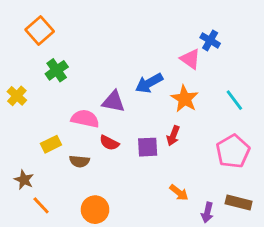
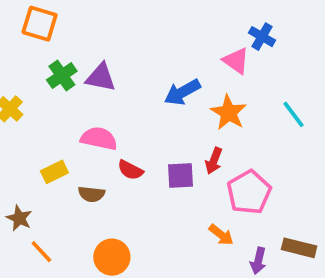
orange square: (40, 31) -> (40, 24), turned -32
purple triangle: (114, 102) -> (101, 77), moved
pink pentagon: (233, 151) -> (249, 192), moved

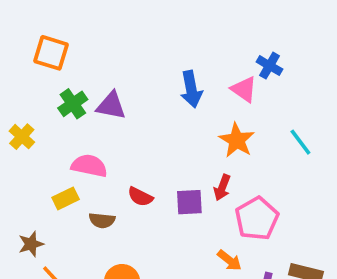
blue arrow: (182, 92) -> (191, 89), moved, turned -72
pink semicircle: (99, 138) -> (89, 166), moved
brown star: (19, 218) -> (31, 244), turned 30

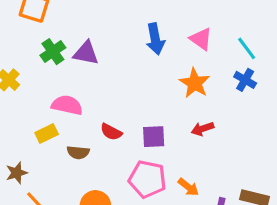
blue cross: (270, 66) -> (245, 80), moved
cyan line: (300, 142) -> (247, 48), moved
red arrow: (222, 188) -> (203, 129), moved, turned 50
pink pentagon: (257, 219) -> (147, 179), moved, turned -30

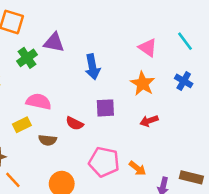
blue arrow: (155, 39) -> (93, 67), moved
cyan line: (247, 48) -> (185, 41), moved
purple triangle: (86, 53) -> (54, 42), moved
purple square: (154, 137) -> (105, 108), moved

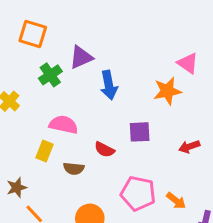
purple triangle: (54, 42) -> (81, 57), turned -35
blue arrow: (93, 67) -> (109, 85), moved
orange star: (143, 84) -> (167, 91), moved, turned 30
yellow rectangle: (22, 125) -> (44, 151), turned -42

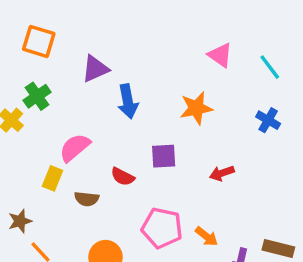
pink triangle: (188, 63) -> (220, 55), moved
green cross: (50, 75) -> (37, 96), moved
pink semicircle: (63, 125) -> (75, 148), turned -52

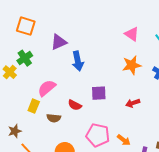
orange star: (196, 108) -> (132, 65), moved

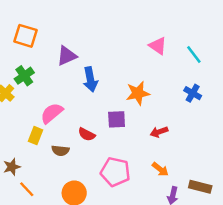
orange star: (132, 65) -> (138, 93), moved
orange arrow: (124, 140) -> (160, 169), moved

